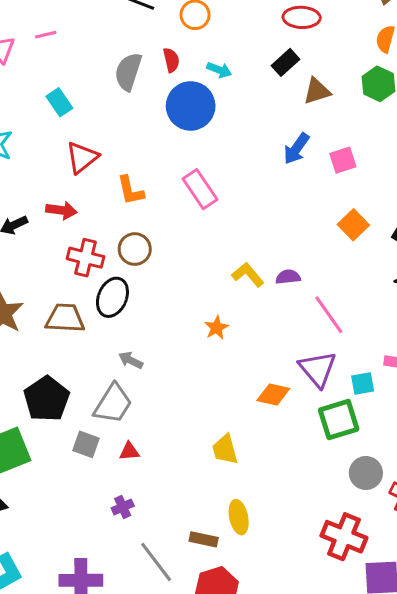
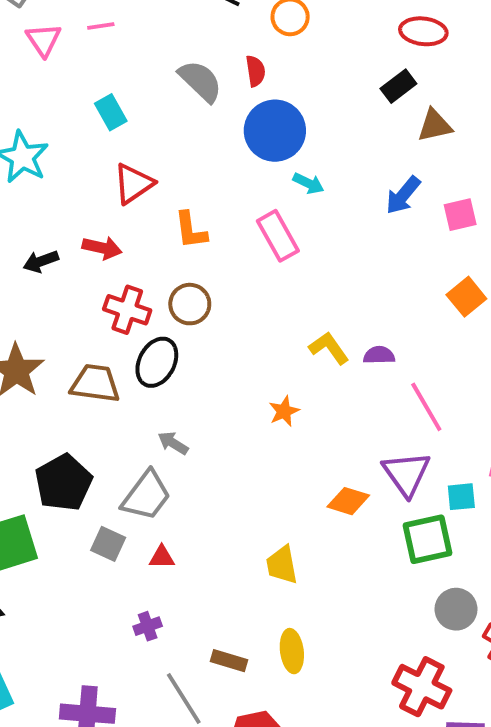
cyan arrow: (219, 70) -> (308, 183), moved
gray semicircle: (128, 72) -> (200, 81), turned 111
brown rectangle: (204, 539) -> (229, 661), moved

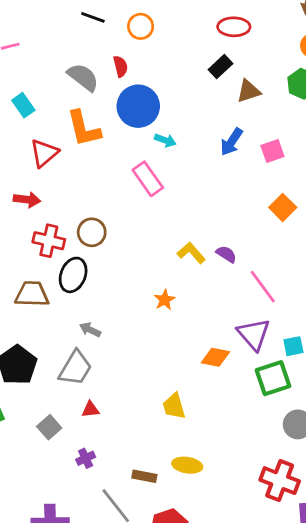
orange L-shape: (191, 230) -> (84, 129), moved, size x1.4
purple semicircle: (379, 355) -> (226, 254), turned 40
gray square: (108, 544) -> (49, 427), moved, turned 30
yellow ellipse: (292, 651) -> (187, 465), turned -68

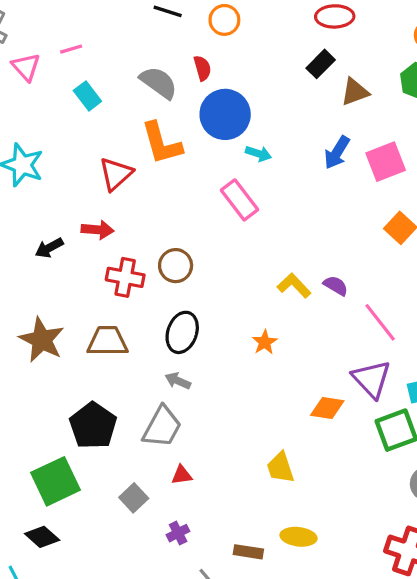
cyan rectangle: (23, 105) -> (87, 96), moved
pink square: (272, 151) -> (386, 162), size x1.4
black ellipse: (73, 275) -> (182, 332), moved

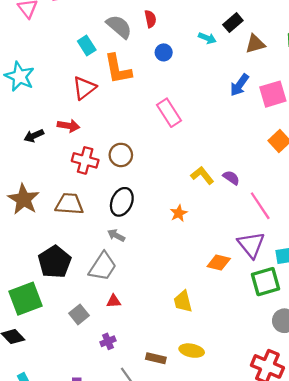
cyan rectangle: (87, 96) -> (87, 45), moved
blue circle: (225, 114) -> (164, 52), size x0.5
cyan arrow: (258, 154) -> (207, 38), moved

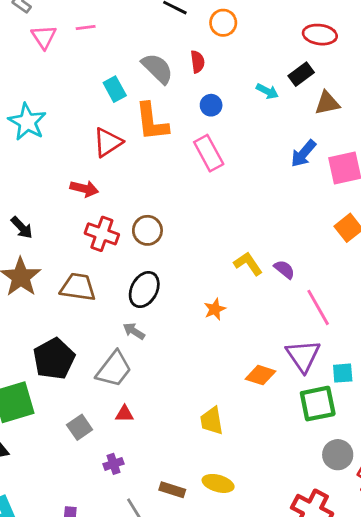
pink rectangle: (169, 113) -> (209, 153), moved
black arrow: (34, 136) -> (22, 228), moved, turned -114

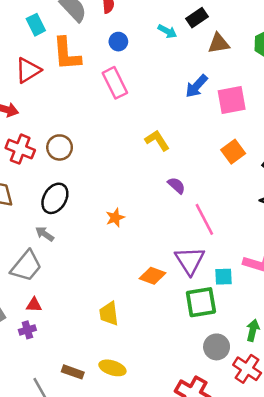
yellow L-shape: (248, 264) -> (157, 140), moved
purple cross: (113, 464) -> (27, 330), moved

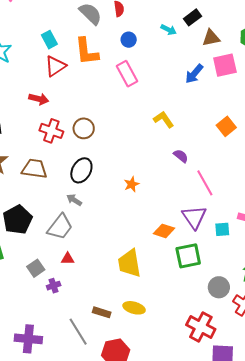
cyan rectangle: (36, 25) -> (49, 40), moved
pink square: (232, 100) -> (225, 65), moved
green square: (201, 302) -> (188, 256), moved
yellow trapezoid: (109, 314) -> (129, 263), size x1.4
purple cross: (27, 330) -> (54, 286), moved

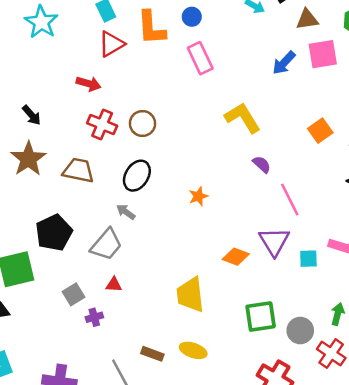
blue circle: (129, 40) -> (192, 17), moved
yellow L-shape: (164, 120) -> (243, 118), size x1.4
green square: (188, 256) -> (261, 316), moved

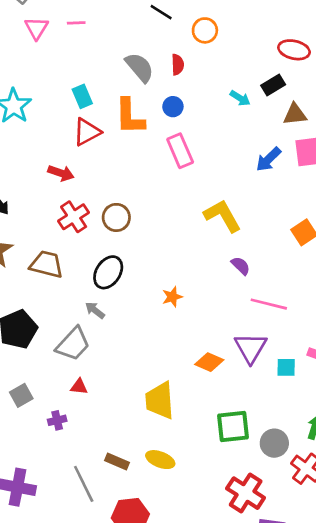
red cross: (102, 124) -> (74, 217), turned 32
pink line: (290, 200) -> (269, 304), turned -52
gray square: (73, 294) -> (21, 395), moved

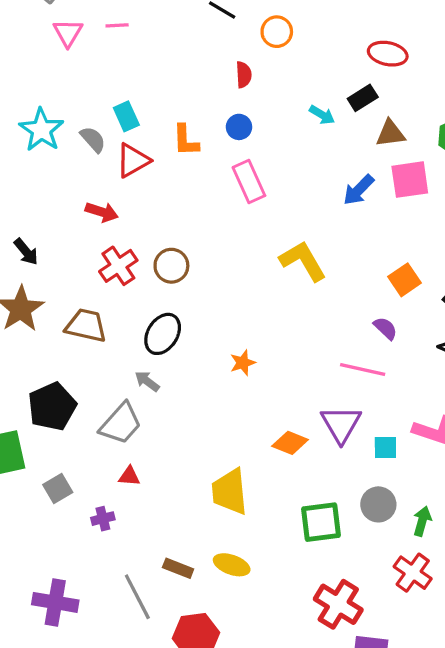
gray semicircle: (140, 67) -> (93, 139), moved, size x0.7
orange L-shape: (130, 117) -> (186, 140), size x0.7
purple semicircle: (241, 266) -> (385, 328), moved
gray circle: (274, 443) -> (378, 504), moved

